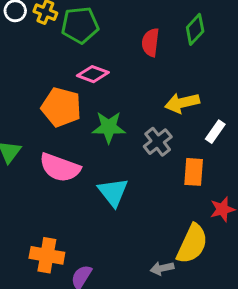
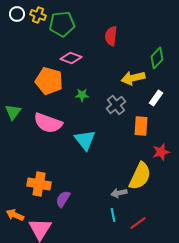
green diamond: (195, 29) -> (157, 58), moved
green star: (109, 127) -> (82, 95), size x0.6

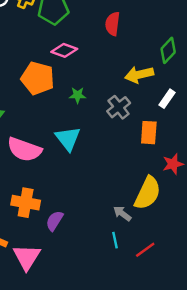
pink semicircle: (48, 123) -> (24, 149), moved
cyan triangle: (85, 140) -> (68, 139), moved
gray arrow: (119, 193) -> (122, 214), turned 49

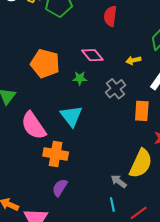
pink diamond: (64, 50) -> (92, 55), moved, turned 30
yellow arrow: (139, 75) -> (133, 60), size x0.6
pink semicircle: (24, 149) -> (33, 126), turned 36
orange cross: (26, 203) -> (56, 154), moved

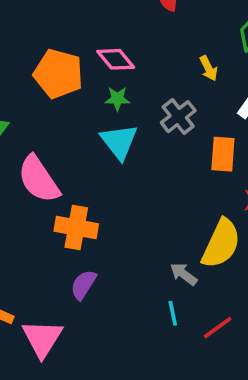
pink diamond: (92, 55) -> (116, 59), moved
yellow arrow: (133, 60) -> (209, 68), turned -104
cyan triangle: (71, 116) -> (119, 142), moved

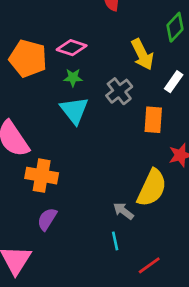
pink diamond: (116, 59) -> (72, 48), turned -32
yellow arrow: (209, 68) -> (142, 54), size x1.6
red line: (218, 328) -> (149, 265), moved

